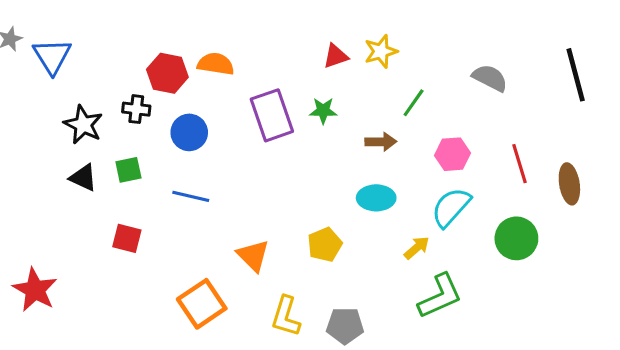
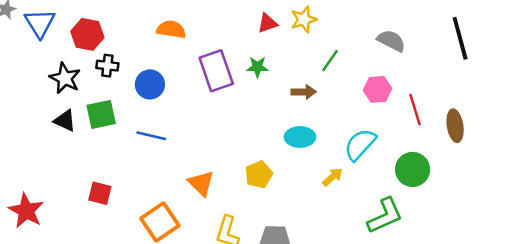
red hexagon: (167, 73) -> (87, 34), moved
pink hexagon: (453, 154) -> (378, 89), moved
green square: (128, 170) -> (101, 114), size x1.4
red square: (127, 238) -> (100, 193), moved
green L-shape: (440, 296) -> (385, 216), moved

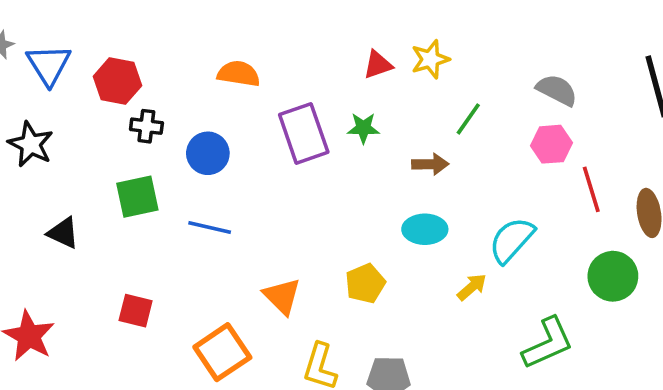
black star: (65, 78) -> (31, 144), moved
pink hexagon: (378, 89) -> (551, 144), moved
black triangle: (65, 121) -> (63, 233), moved
green circle: (413, 169) -> (613, 276), moved

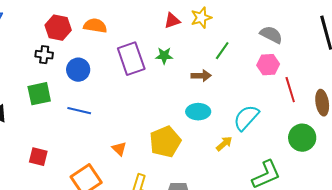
red hexagon: (117, 81) -> (58, 28), moved
yellow pentagon: (365, 283) -> (165, 142), size x1.4
orange triangle: (282, 296) -> (119, 149), size x0.7

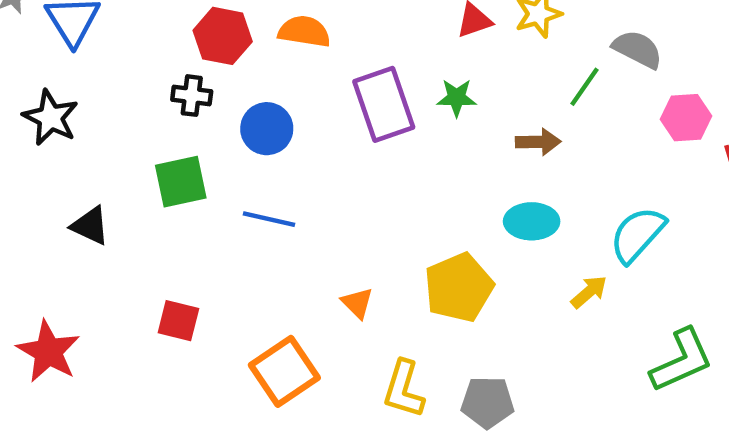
gray semicircle: (271, 35) -> (637, 49), moved

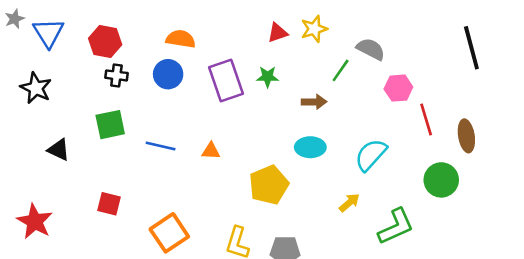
red hexagon: (223, 36) -> (105, 41), moved
blue circle: (267, 129) -> (168, 74), moved
yellow arrow: (589, 292) -> (349, 203), moved
orange triangle: (357, 303) -> (211, 151), moved, turned -42

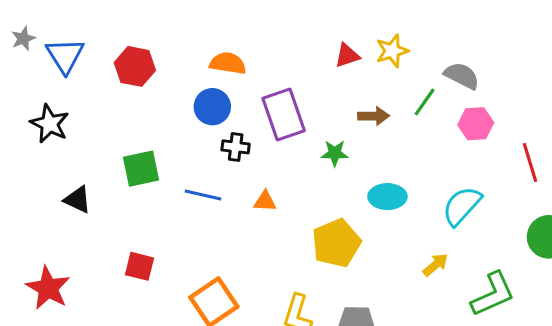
black cross: (116, 75) -> (236, 147), moved
green star: (268, 77) -> (335, 153), moved
pink hexagon: (398, 88) -> (476, 124), moved
brown arrow: (314, 102) -> (373, 116), moved

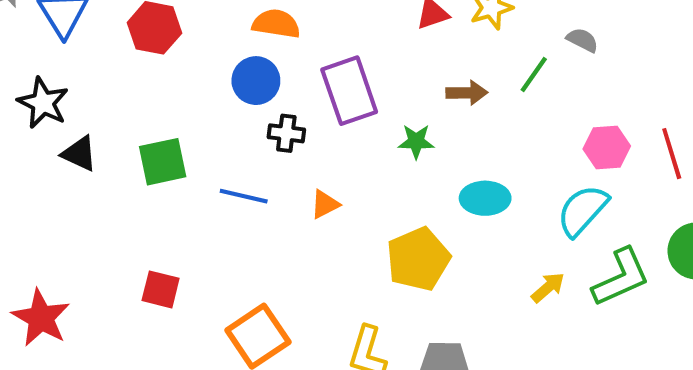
gray semicircle: (462, 76) -> (582, 40), size x0.7
pink hexagon: (476, 124) -> (607, 147), moved
black triangle: (77, 200) -> (79, 154), moved
orange triangle: (265, 201) -> (325, 204), turned -30
green L-shape: (493, 294) -> (621, 277), moved

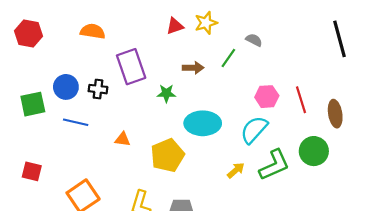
blue circle: (256, 81) -> (66, 87), moved
cyan ellipse: (485, 198) -> (203, 123), size x1.4
orange triangle: (325, 204) -> (123, 139), moved, turned 35

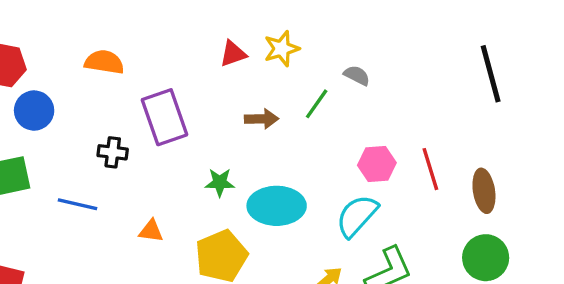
blue circle: (66, 87) -> (34, 111), moved
green star: (166, 93) -> (220, 182), moved
green circle: (314, 151) -> (486, 258), moved

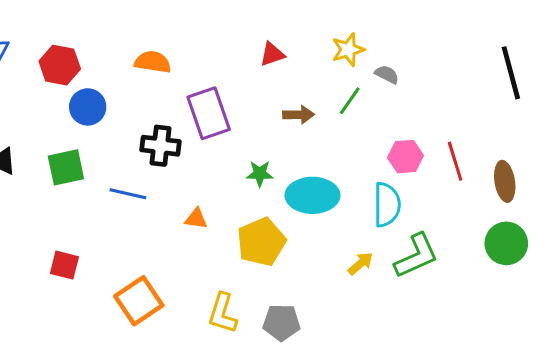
yellow star: (282, 49) -> (348, 50), moved
black cross: (113, 152) -> (161, 146), size x1.4
cyan semicircle: (357, 216) -> (387, 205), turned 138

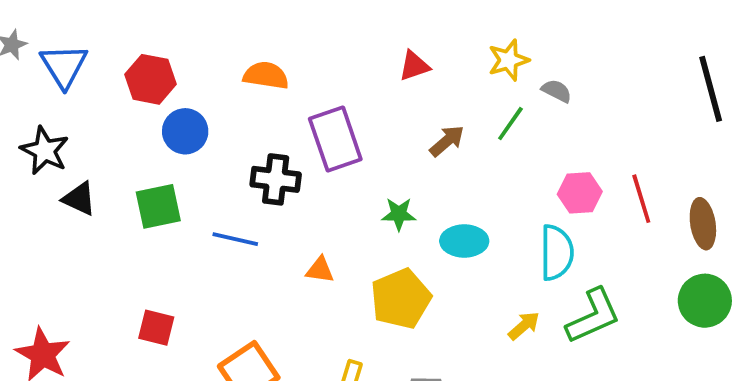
brown arrow: (299, 115) -> (447, 141), turned -40
cyan ellipse: (312, 195) -> (464, 241), size x0.7

